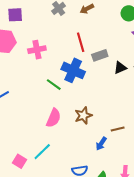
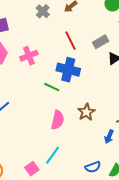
gray rectangle: (100, 55) -> (101, 42), moved
pink square: (19, 161) -> (32, 169), turned 32

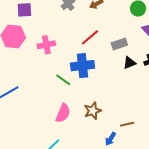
red line: (71, 41) -> (90, 37), turned 66
blue cross: (68, 70) -> (83, 66), turned -30

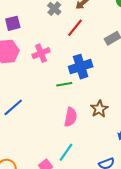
red line: (90, 37) -> (75, 28), moved
green line: (63, 80) -> (64, 84), turned -35

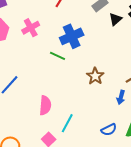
green line: (64, 84) -> (58, 56), turned 42
pink semicircle: (71, 117) -> (45, 105), moved

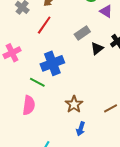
blue arrow: (121, 97) -> (81, 129), moved
pink semicircle: (45, 105) -> (29, 105), moved

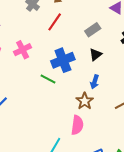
black triangle: (97, 49) -> (96, 55), moved
pink semicircle: (29, 105) -> (77, 125), moved
blue arrow: (81, 129) -> (95, 82), moved

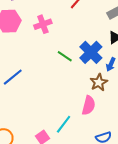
blue cross: (63, 60) -> (91, 52), moved, turned -30

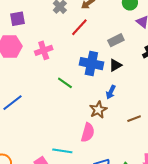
blue cross: (91, 52) -> (91, 64), moved, turned -35
cyan line: (64, 124) -> (62, 151), turned 60

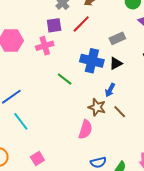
purple square: (17, 19) -> (54, 25), moved
brown star: (98, 110) -> (97, 107), turned -30
brown line: (134, 119) -> (120, 112), moved, turned 64
cyan line: (62, 151) -> (21, 121), moved, turned 42

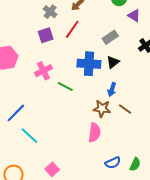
pink cross: (45, 46) -> (43, 71), moved

